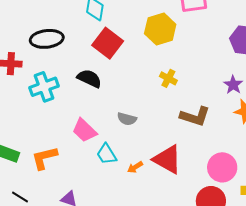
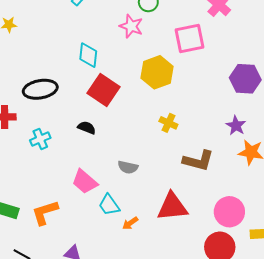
black semicircle: (89, 78) -> (87, 128), size x0.7
cyan cross: (44, 87) -> (40, 139), size x0.7
red triangle: (167, 159) -> (172, 207), turned -32
orange arrow: (135, 167) -> (130, 223), moved

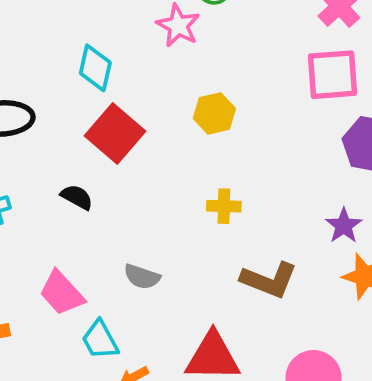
pink square: (189, 38) -> (333, 75), moved
yellow hexagon: (157, 72) -> (214, 113), size x0.7
yellow cross: (168, 123) -> (224, 206), turned -30

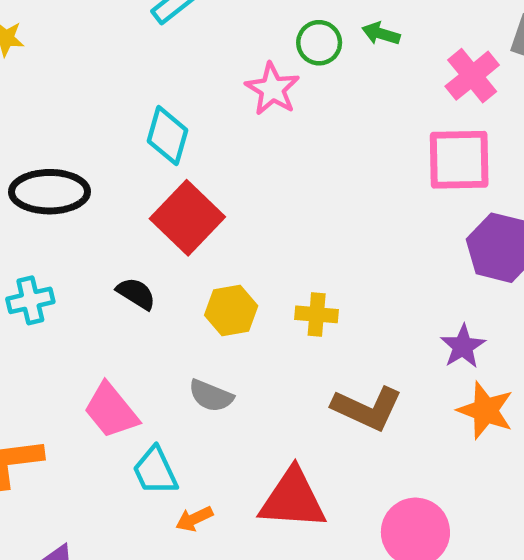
yellow hexagon: (214, 113) -> (231, 311), moved

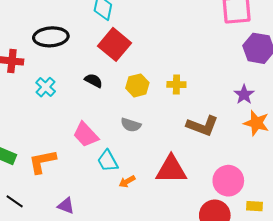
cyan cross: (30, 300) -> (46, 87), turned -30

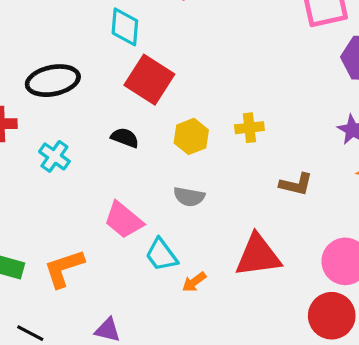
brown L-shape: (202, 126) -> (296, 184), size x0.7

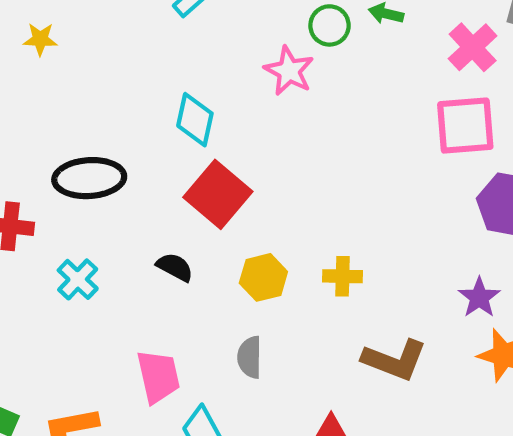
brown L-shape: (296, 184) -> (394, 360), size x1.4
gray semicircle: (189, 197) -> (250, 357), turned 72
pink trapezoid: (124, 220) -> (158, 376), turned -150

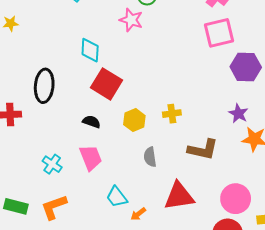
black ellipse: (89, 178) -> (44, 86), turned -72
cyan cross: (78, 279) -> (52, 164), moved
gray semicircle: (250, 357) -> (150, 157), moved
pink trapezoid: (158, 376) -> (91, 158), moved

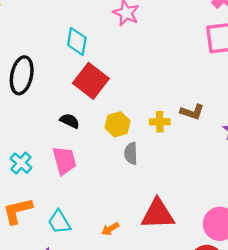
brown L-shape: (203, 150) -> (192, 112), moved, size x0.7
gray semicircle: (150, 157) -> (131, 153), moved
cyan trapezoid: (117, 197) -> (59, 222), moved

